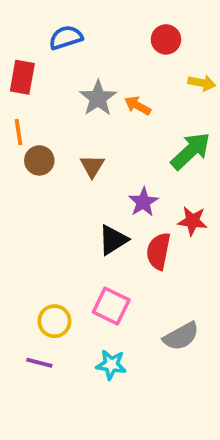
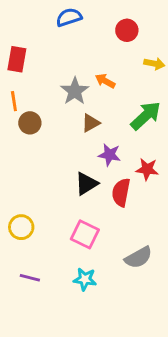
blue semicircle: (66, 38) -> (69, 17), moved
gray star: (98, 98) -> (75, 91), moved
brown triangle: (92, 166) -> (91, 123), moved, turned 30
purple star: (143, 202) -> (109, 155), turned -30
yellow circle: (54, 321) -> (21, 227), moved

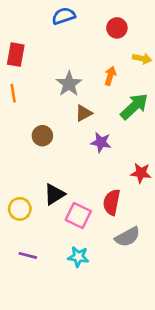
orange arrow: (105, 81) -> (110, 76), moved, turned 78
brown circle: (30, 123) -> (42, 136), moved
red star: (147, 169) -> (141, 173), moved
black triangle: (86, 184) -> (54, 194), moved
red semicircle: (121, 192) -> (112, 202), moved

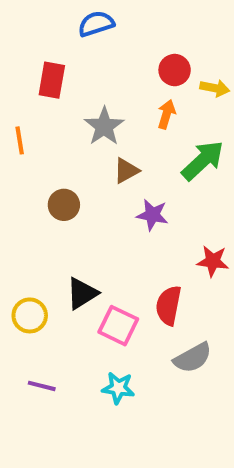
red circle: (117, 28) -> (175, 70), moved
red rectangle: (16, 55) -> (52, 80), moved

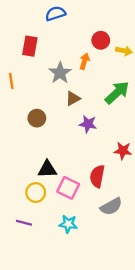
orange arrow: (167, 114) -> (84, 61), moved
black triangle: (82, 293) -> (47, 169), turned 30
yellow circle: (30, 315) -> (36, 193), moved

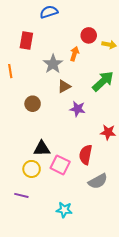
cyan star: (68, 224) -> (64, 210), moved

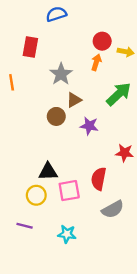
orange arrow: (74, 54) -> (96, 62), moved
brown circle: (33, 104) -> (56, 116), moved
pink square: (60, 165) -> (69, 191), turned -36
cyan star: (64, 210) -> (67, 234), moved

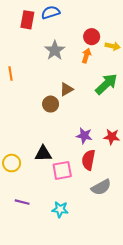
red rectangle: (30, 47) -> (27, 20), moved
gray star: (61, 74) -> (55, 50), moved
purple star: (89, 126) -> (84, 136), moved
yellow circle: (36, 195) -> (12, 163), moved

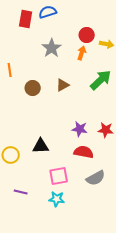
brown circle: (51, 104) -> (33, 88), moved
red semicircle: (88, 160) -> (84, 152), turned 90
pink square: (62, 170) -> (59, 176), moved

